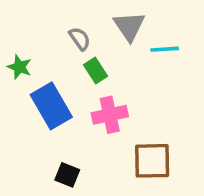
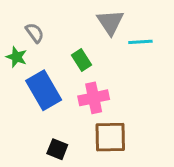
gray semicircle: (80, 39) -> (35, 33), moved
brown square: (152, 161) -> (110, 137), moved

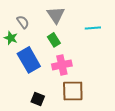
gray triangle: (110, 22) -> (56, 15), moved

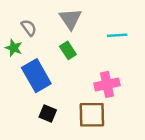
pink cross: (62, 65) -> (107, 84), moved
black square: (38, 99) -> (48, 113), moved

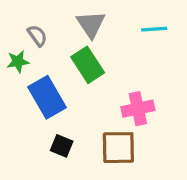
cyan line: (117, 35) -> (154, 29), moved
green star: (14, 48) -> (18, 62), turned -30
green rectangle: (68, 50) -> (88, 65), size x1.5

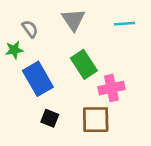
green rectangle: (88, 65) -> (84, 64), moved

